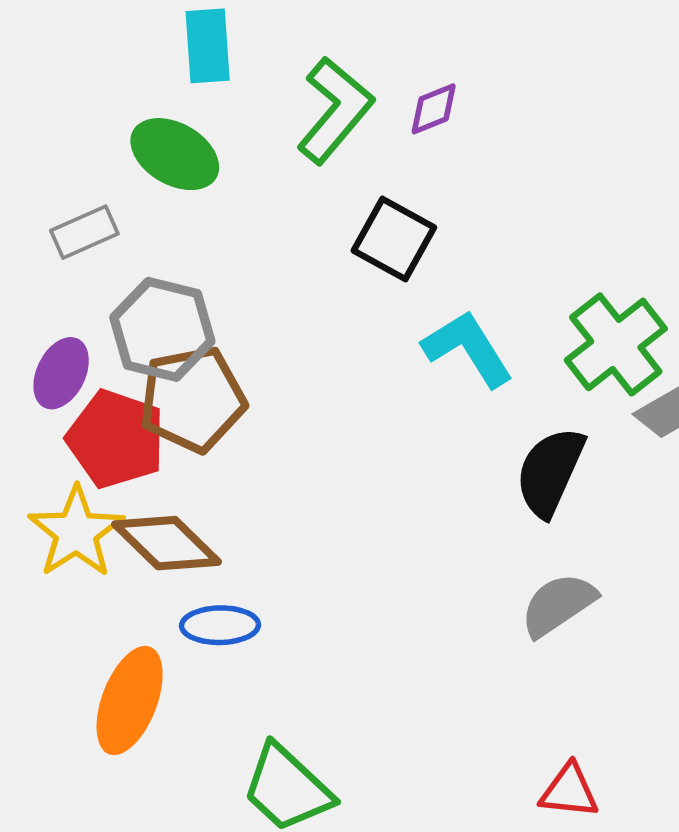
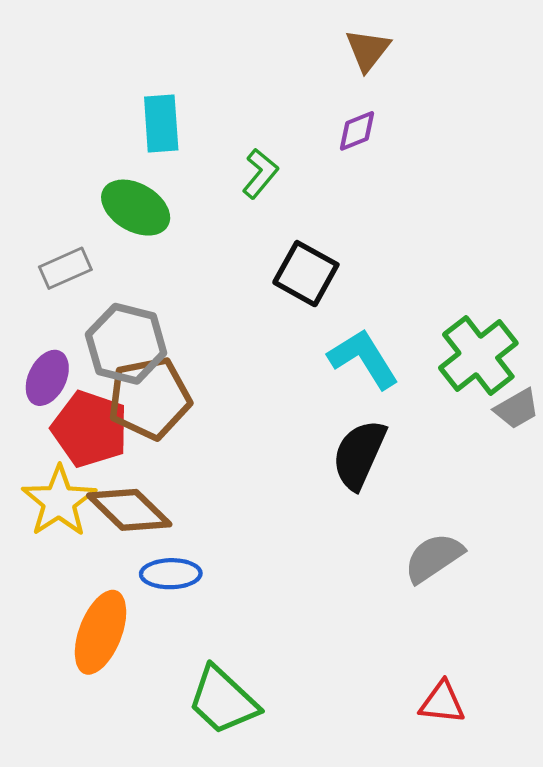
purple diamond: (434, 109) -> (357, 131), moved
green L-shape: (335, 110) -> (260, 173), size x0.6
black semicircle: (550, 472) -> (359, 454), moved

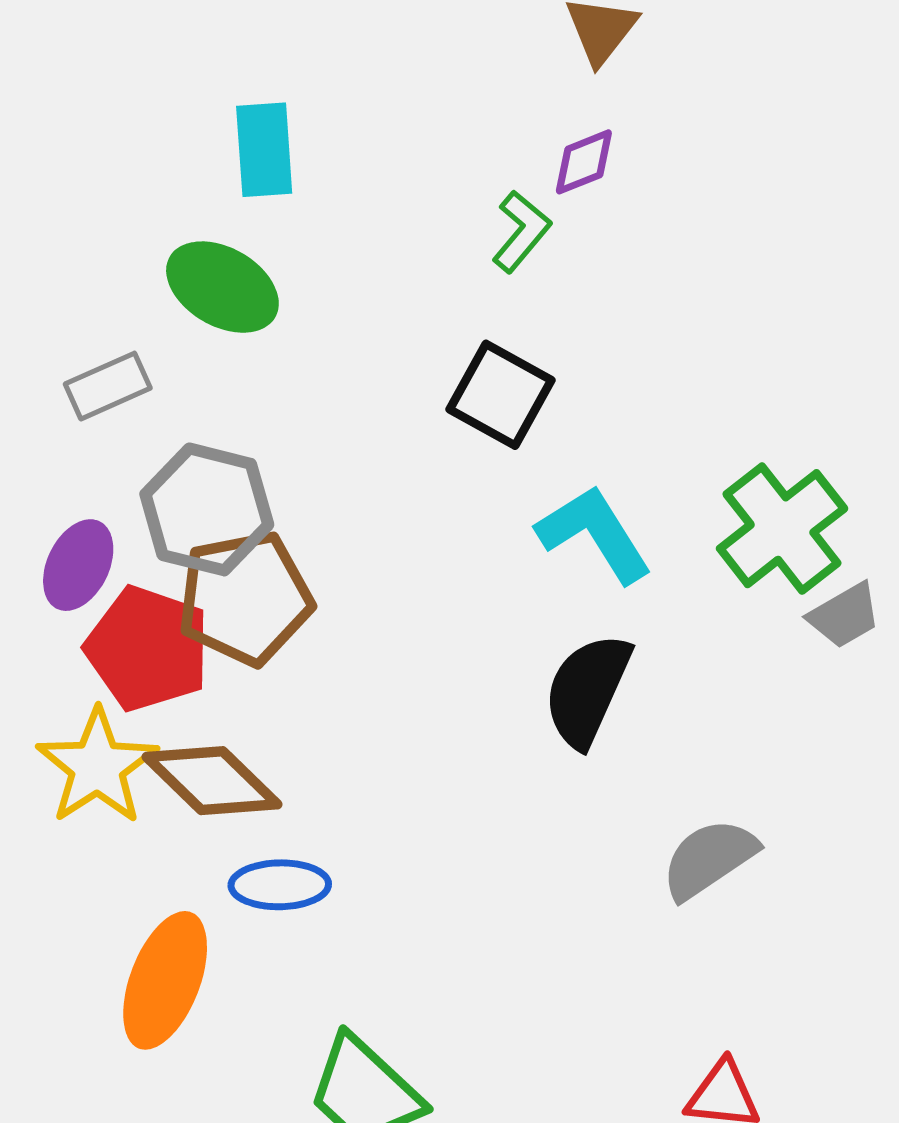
green L-shape: (260, 173) -> (521, 231), moved

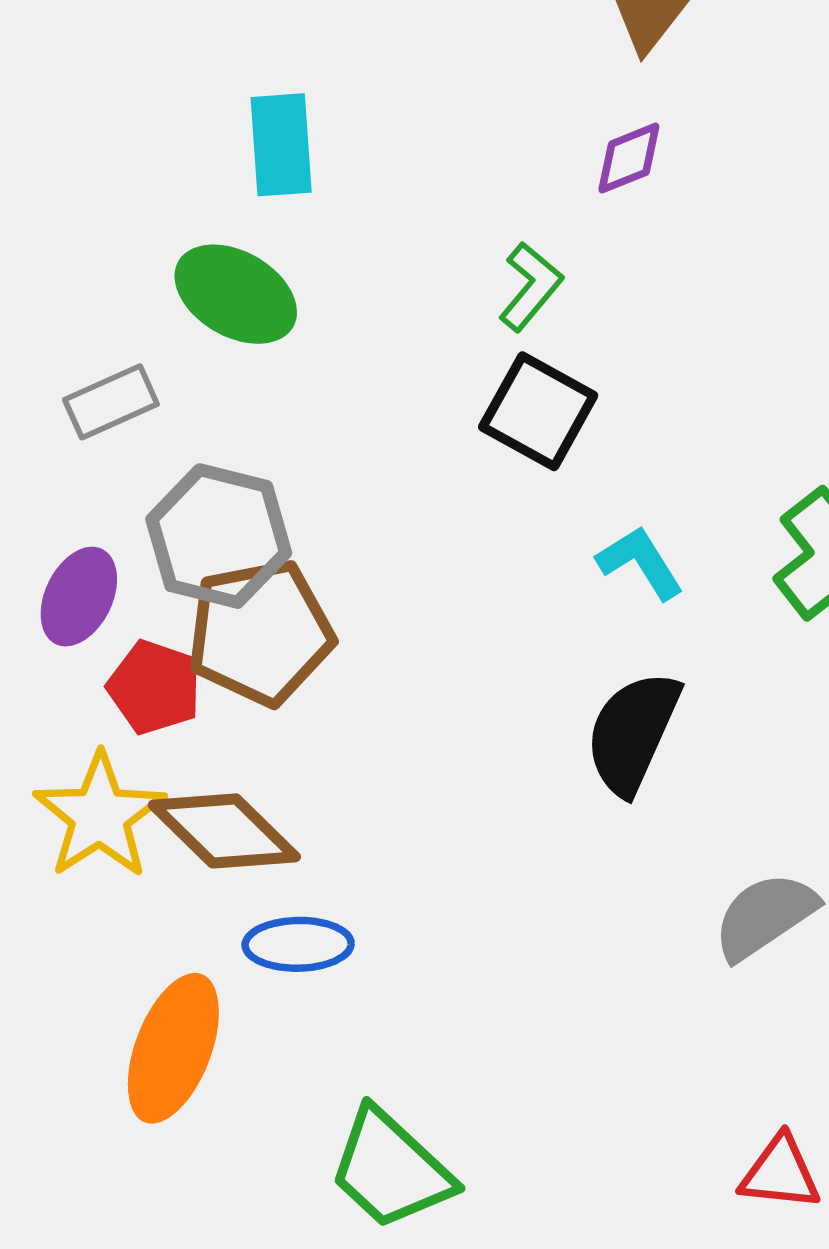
green L-shape: (521, 231) -> (531, 287), moved
cyan L-shape: (594, 534) -> (640, 563), size x0.7
red pentagon: (148, 648) -> (154, 687), size x0.7

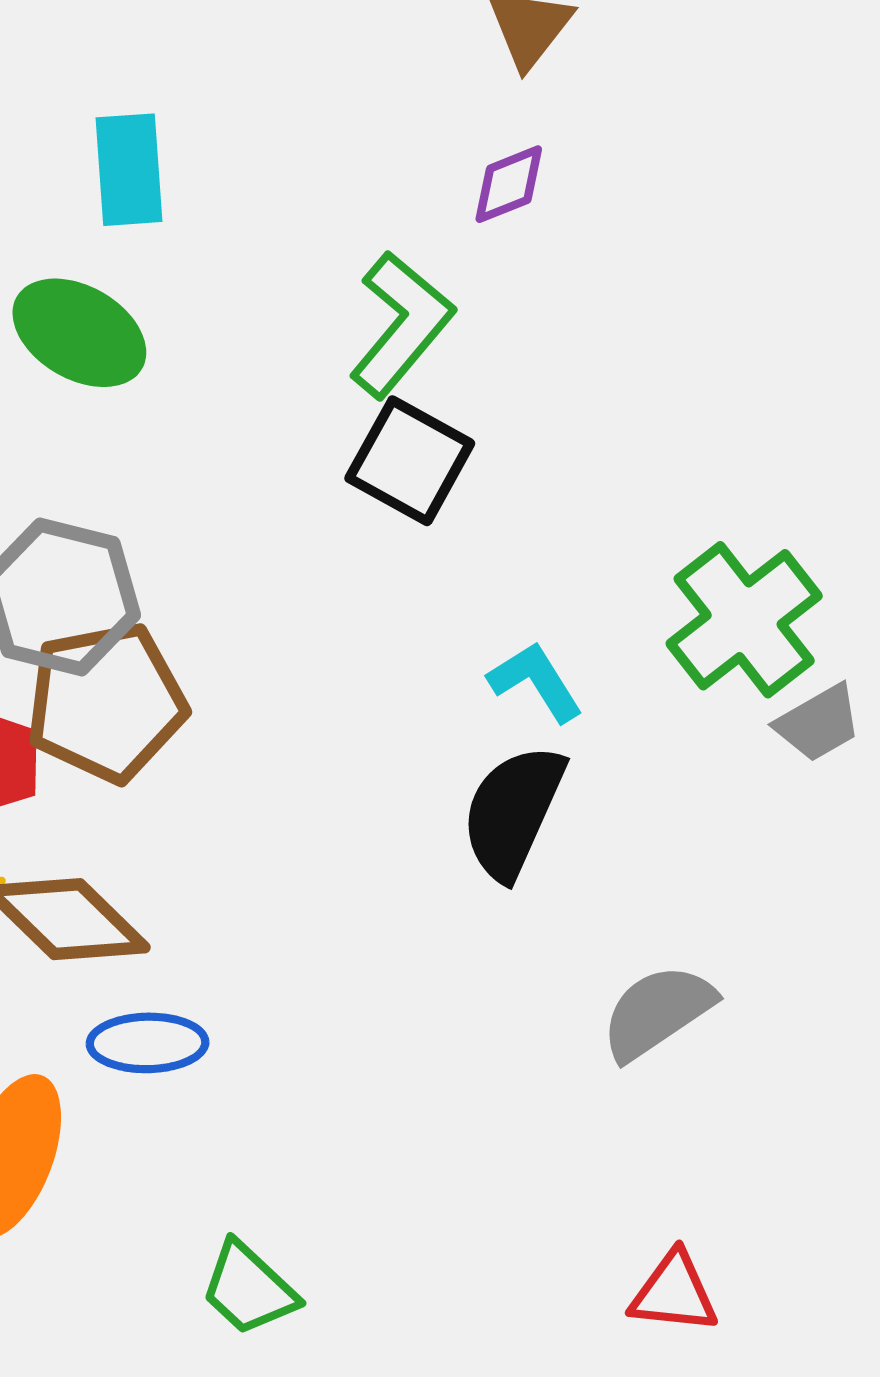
green L-shape: (531, 287) -> (401, 325), size x1.5
cyan L-shape: (640, 563) -> (536, 682), moved
green trapezoid: (391, 1169) -> (249, 1289), size x0.7

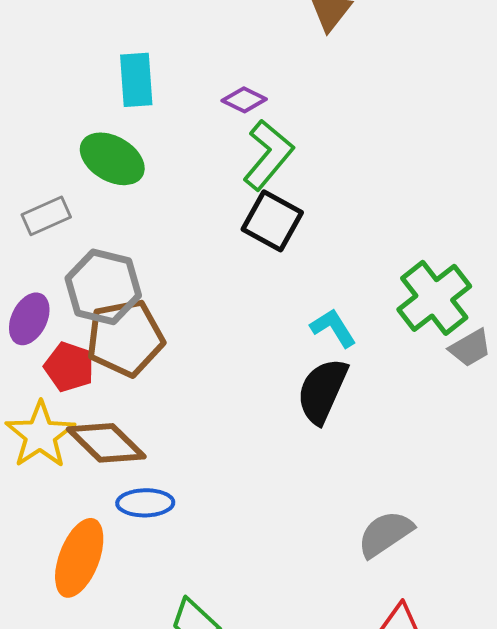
purple diamond: (509, 184) -> (244, 100), moved, turned 48
gray semicircle: (657, 1012) -> (385, 534), moved

